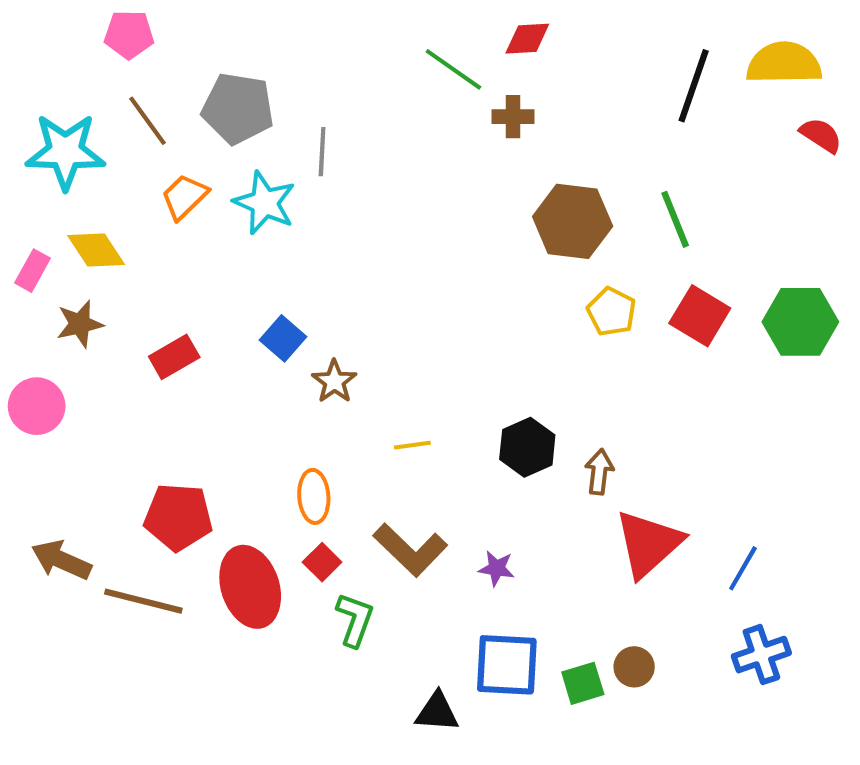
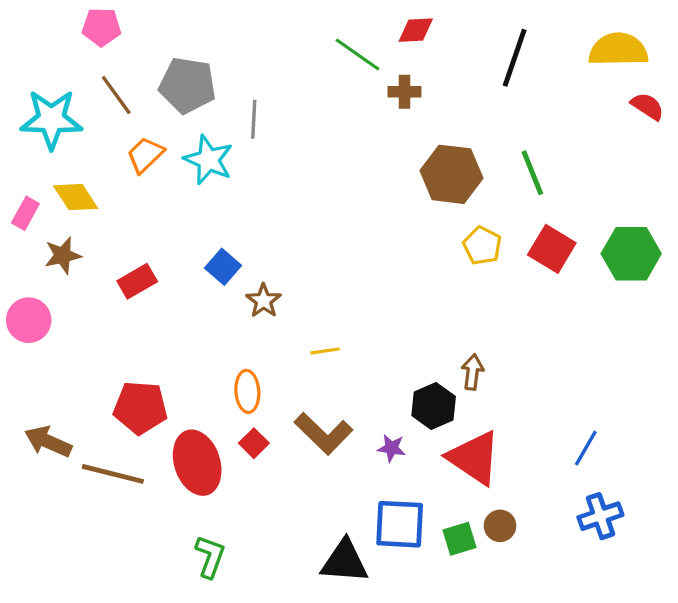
black line: (694, 86) -> (515, 58), moved
black hexagon: (527, 447) -> (434, 406), moved
red triangle: (648, 544) -> (474, 458), moved, turned -44
green L-shape: (355, 620) -> (210, 557), moved
black triangle: (437, 712) -> (345, 561), size x1.4

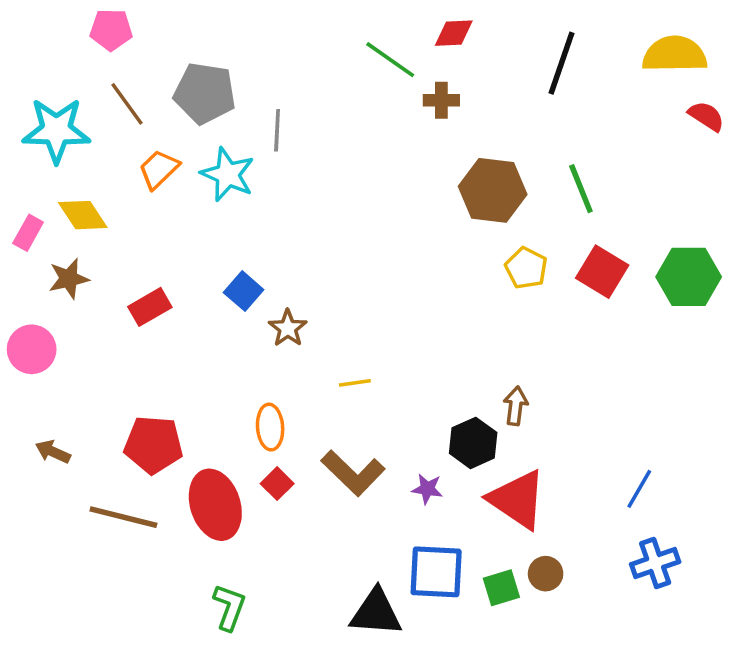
brown arrow: (48, 442) -> (53, 452), moved, size x0.7

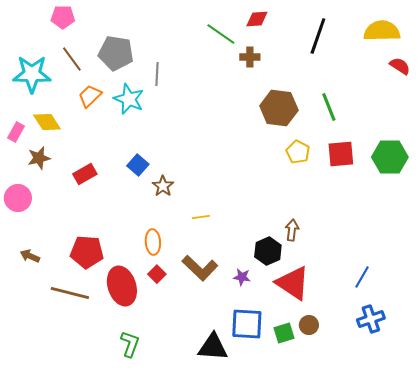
red square: (602, 272) -> (341, 154), turned -36

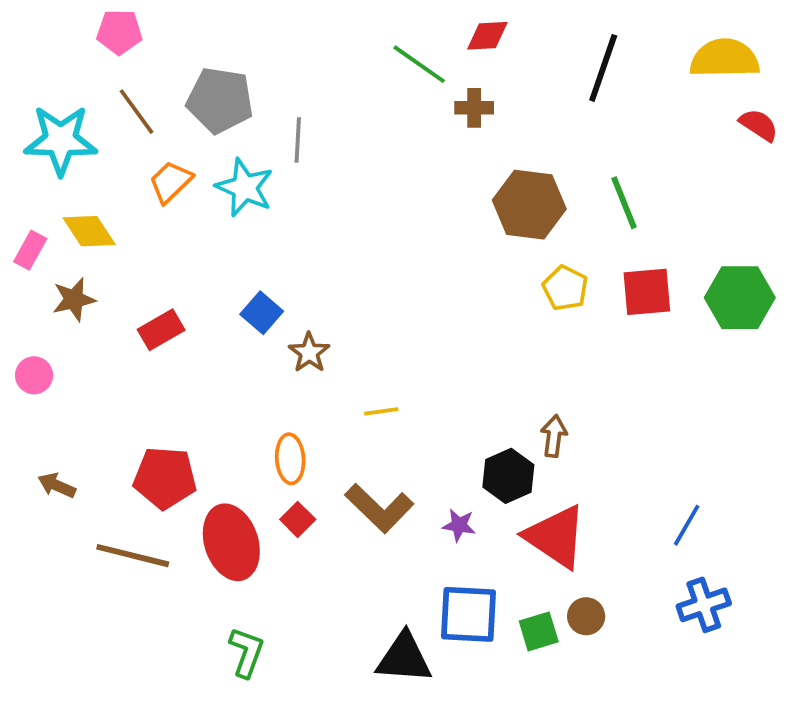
pink circle: (18, 198) -> (34, 375), size x0.7

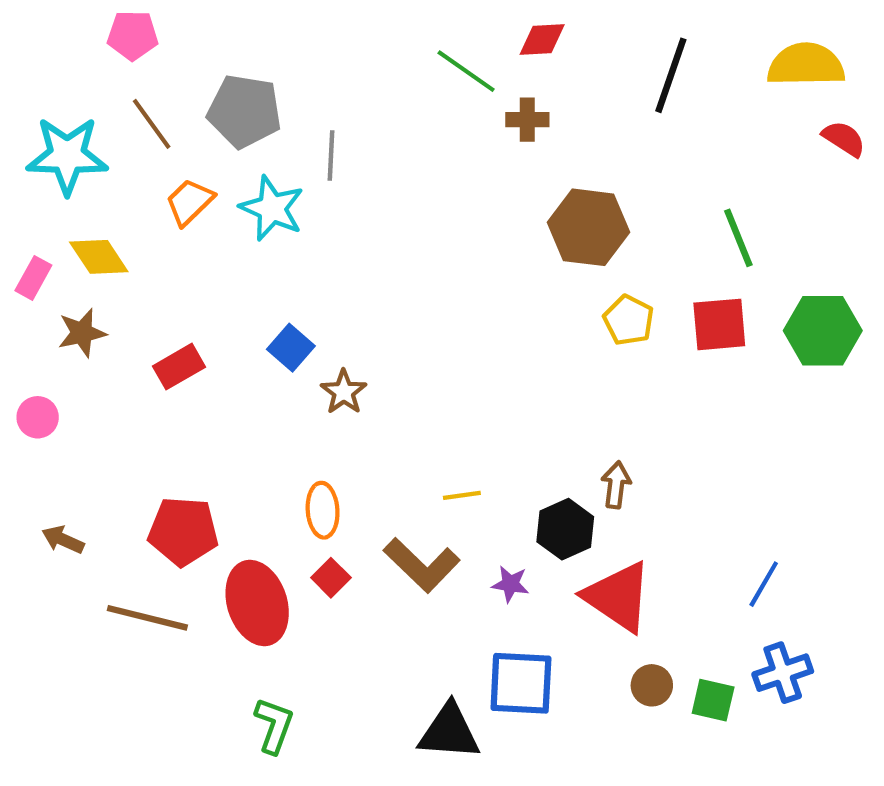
green line: (624, 203) -> (738, 238), moved
yellow line: (381, 411) -> (462, 495), moved
green square: (539, 631) -> (713, 700), moved, turned 30

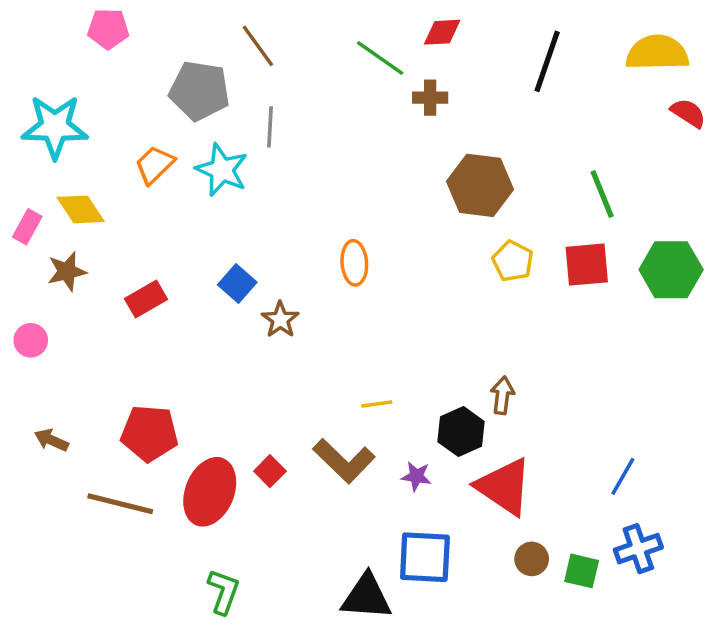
brown line: (152, 124) -> (258, 46), moved
orange ellipse: (323, 510) -> (354, 263), moved
red ellipse: (257, 603) -> (210, 492), turned 40

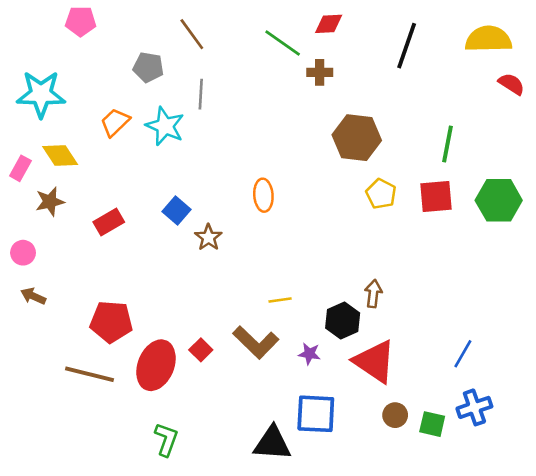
gray pentagon: (199, 91) -> (148, 67), size x0.7
green line: (602, 194) -> (448, 144), turned 33
brown arrow: (51, 440) -> (33, 296), moved

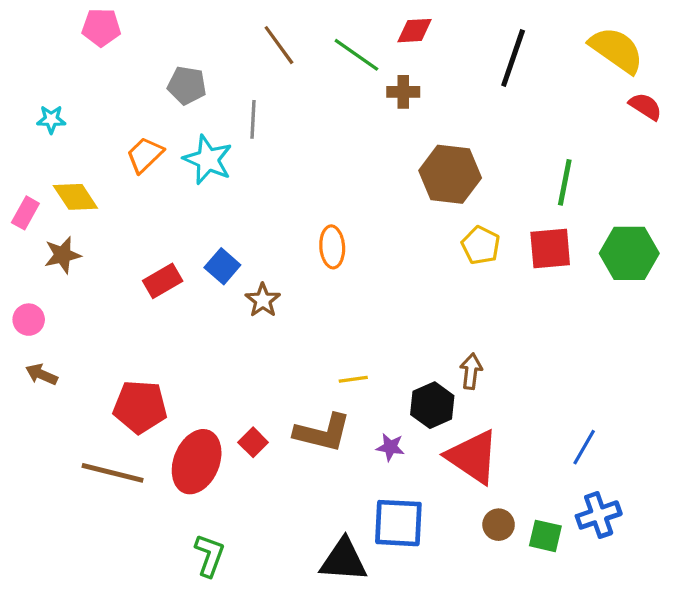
brown line: (192, 34) -> (279, 45), moved
yellow semicircle: (488, 39) -> (616, 50), turned 36
cyan star: (41, 94) -> (51, 119), size x0.5
red rectangle: (109, 222) -> (163, 281), moved
brown L-shape: (256, 342) -> (323, 433), turned -30

